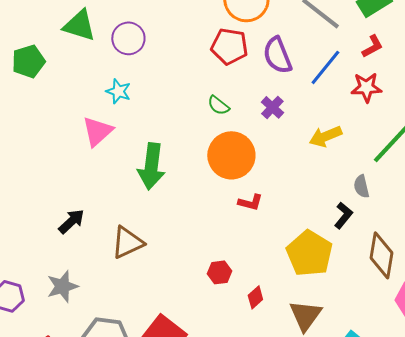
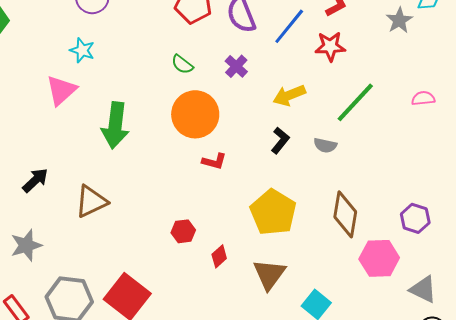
gray semicircle: (361, 186) -> (325, 145), turned -65
black L-shape: (343, 215) -> (280, 140), moved

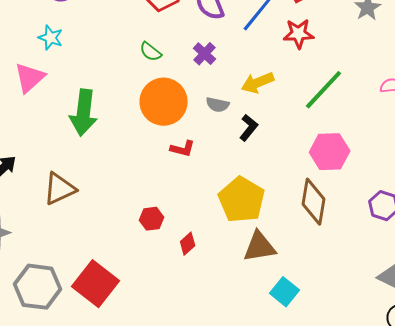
gray semicircle: (325, 145) -> (218, 105), moved
pink hexagon: (379, 258) -> (330, 152), moved
brown triangle: (269, 274) -> (260, 247), moved, turned 45

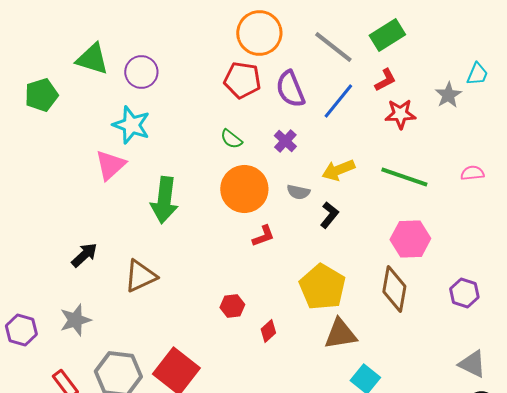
red star: (299, 34) -> (400, 114), moved
cyan star: (51, 38) -> (131, 125), size x1.5
green line: (324, 90) -> (404, 177), turned 66
red L-shape: (183, 149) -> (263, 236), turned -35

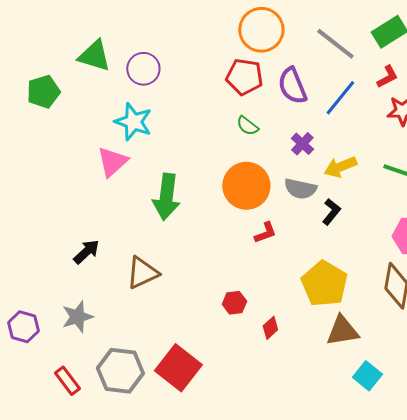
green semicircle: (231, 139) -> (247, 126), moved
purple cross: (285, 141) -> (302, 144), moved
gray semicircle: (298, 192) -> (300, 189), size x1.4

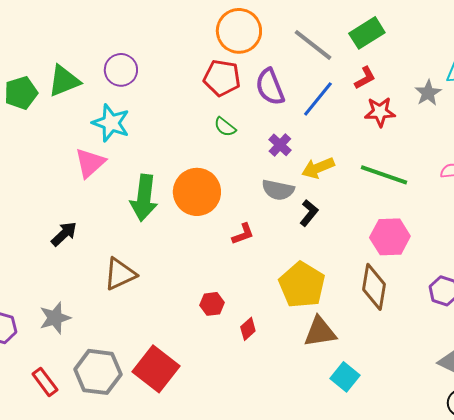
green triangle: (94, 56) -> (64, 81), moved, turned -39
orange circle: (246, 186) -> (197, 192), moved
black arrow: (86, 252) -> (64, 234), moved

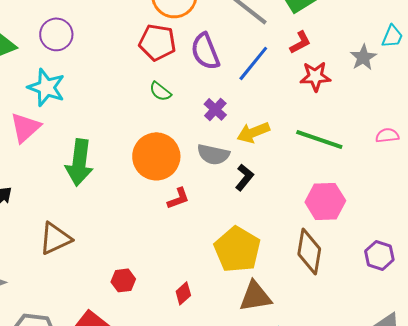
orange circle: (197, 192) -> (156, 156), moved
red hexagon: (212, 304) -> (123, 280), moved

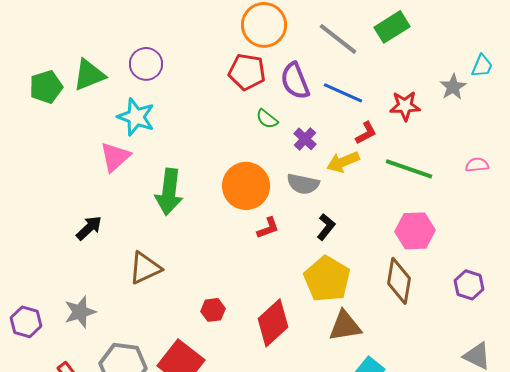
red L-shape: (300, 42) -> (366, 133), moved
blue line: (253, 63) -> (343, 93), turned 75
green semicircle: (160, 91) -> (267, 119), moved
black L-shape: (244, 177) -> (326, 227), moved
red diamond: (183, 293) -> (273, 323), size x2.0

